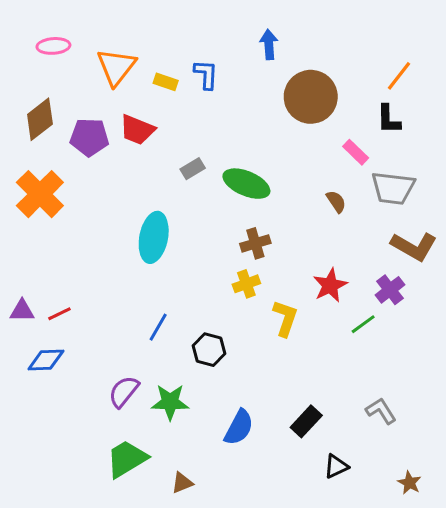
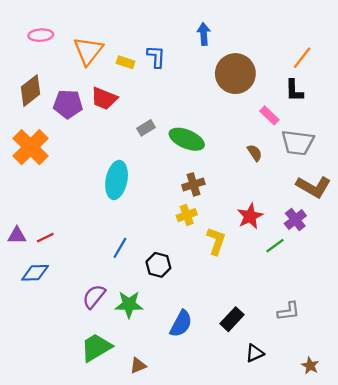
gray L-shape: (381, 411) -> (289, 311), turned 115

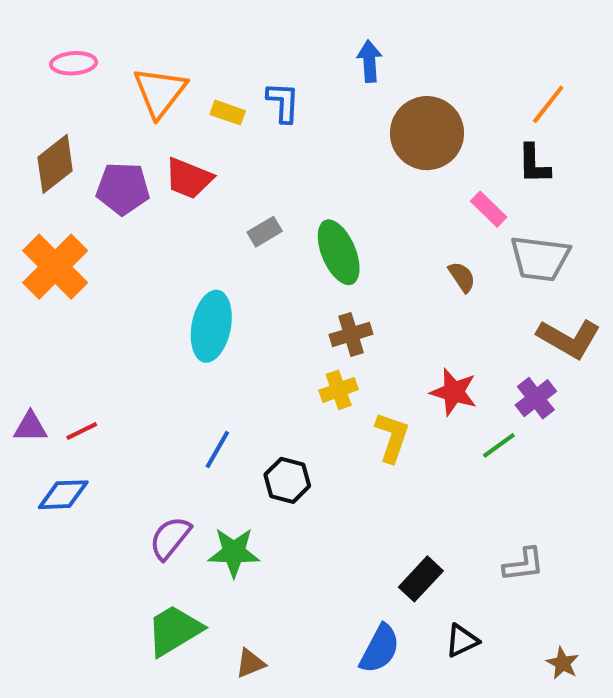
green ellipse: (187, 139) -> (339, 252), turned 44
red star: (250, 216) -> (454, 392), turned -30
blue semicircle: (181, 324) -> (380, 649), moved

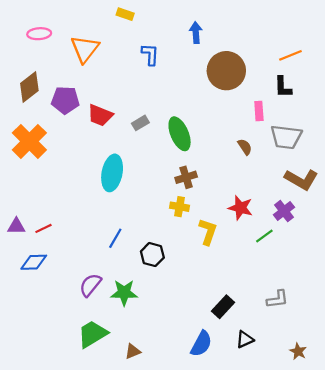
orange line: (548, 104) -> (290, 55), turned 30
yellow rectangle: (228, 113) -> (125, 14), moved
red trapezoid: (189, 178) -> (100, 115), moved
pink rectangle: (489, 209) -> (259, 111), turned 42
yellow cross: (339, 390) -> (180, 207), turned 30

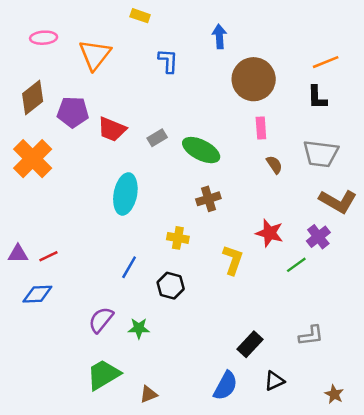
pink rectangle: (259, 111) -> (261, 128), moved
green ellipse: (180, 134) -> (201, 150), turned -40
yellow cross: (180, 207) -> (178, 238), moved
green star: (124, 293) -> (139, 328), size x0.7

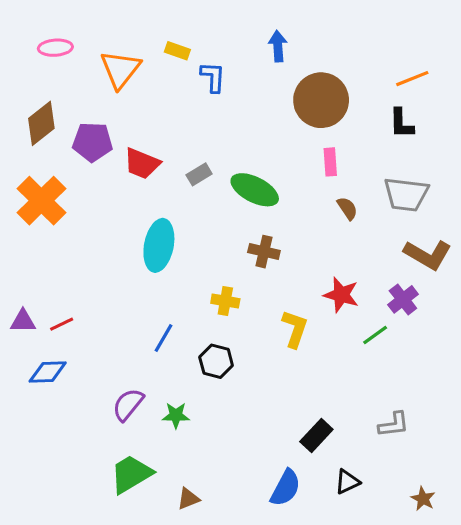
yellow rectangle: (140, 16) -> (177, 51), moved
brown cross: (208, 199) -> (264, 252), turned 30

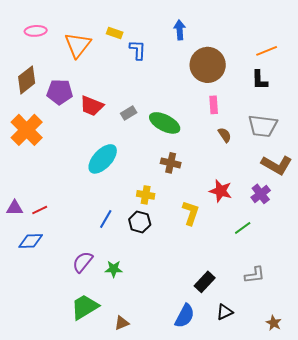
cyan ellipse: (159, 245) -> (103, 159), turned 32
green line: (375, 335) -> (243, 228), moved
black hexagon: (216, 361) -> (140, 222), moved

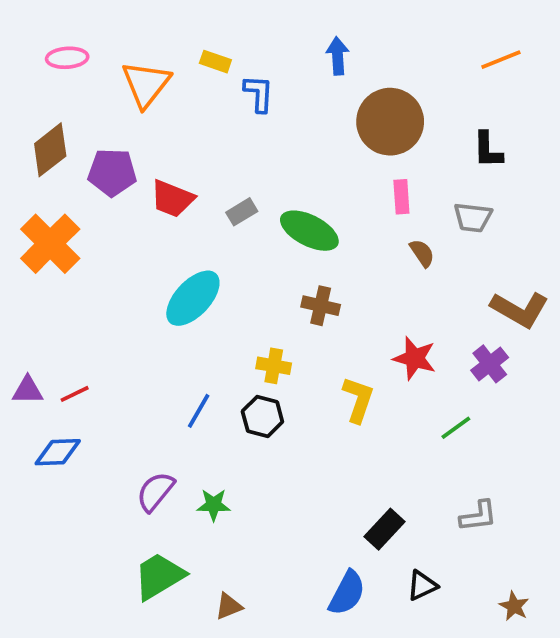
orange line: (267, 51) -> (501, 60), moved
gray trapezoid: (263, 126) -> (473, 217), moved, size x0.7

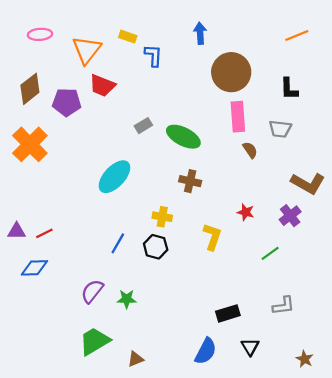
pink rectangle: (401, 197) -> (238, 117), size x1.5
red trapezoid: (172, 199) -> (102, 86), moved
red star: (415, 358) -> (246, 212), size x0.7
black rectangle: (384, 529) -> (228, 313), turned 30
black triangle: (422, 586) -> (250, 347), turned -36

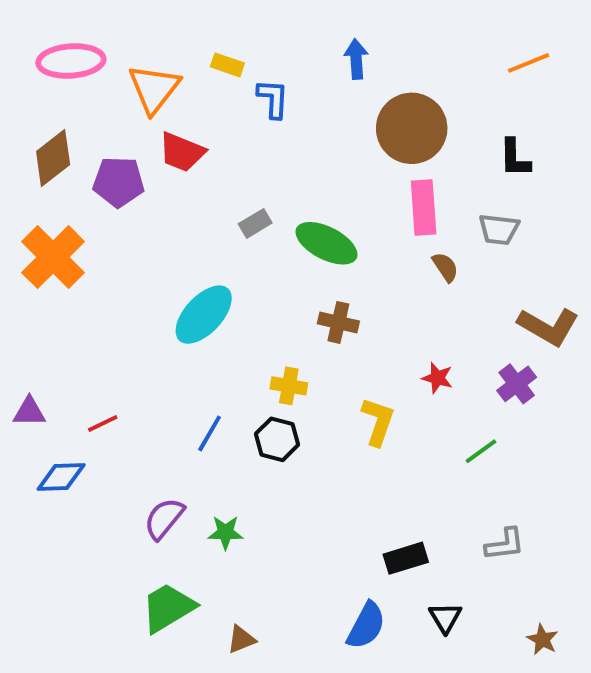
pink ellipse: (40, 34) -> (71, 61), size x1.5
red line: (44, 233) -> (103, 424), moved

